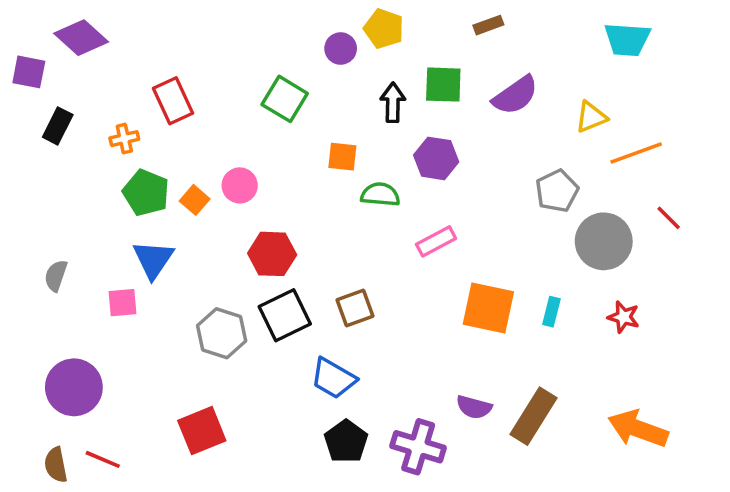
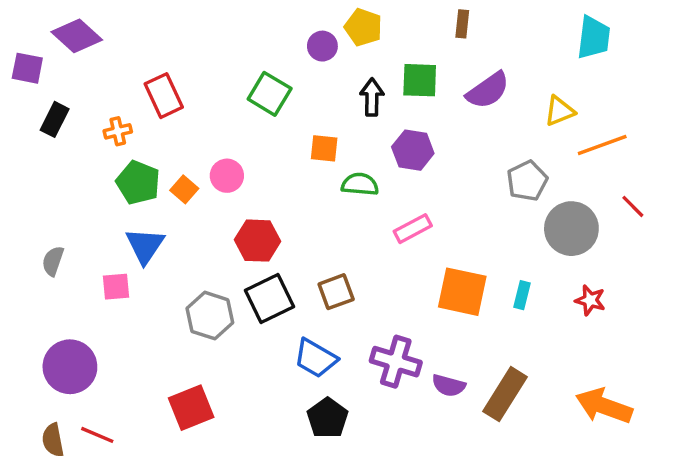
brown rectangle: (488, 25) -> (462, 24), turned -64
cyan trapezoid: (627, 39) -> (594, 38), turned -87
purple cross: (418, 447) -> (396, 362), moved

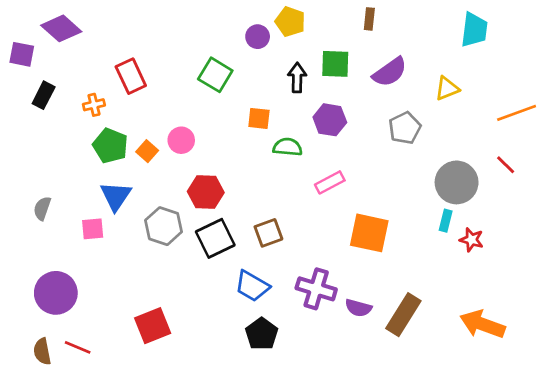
orange line: (602, 145) -> (517, 113), moved
gray pentagon: (527, 181) -> (405, 128), moved
cyan rectangle: (522, 295) -> (446, 221), moved
gray hexagon: (210, 316) -> (163, 226), moved

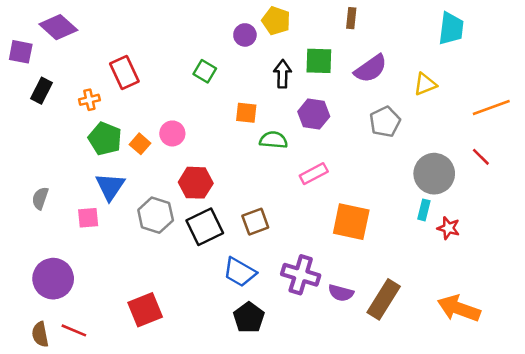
green square: (215, 75) -> (205, 71), size x0.7

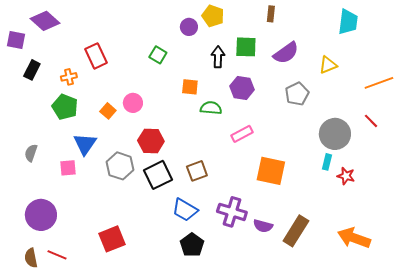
green pentagon: (105, 139) -> (65, 107), moved

